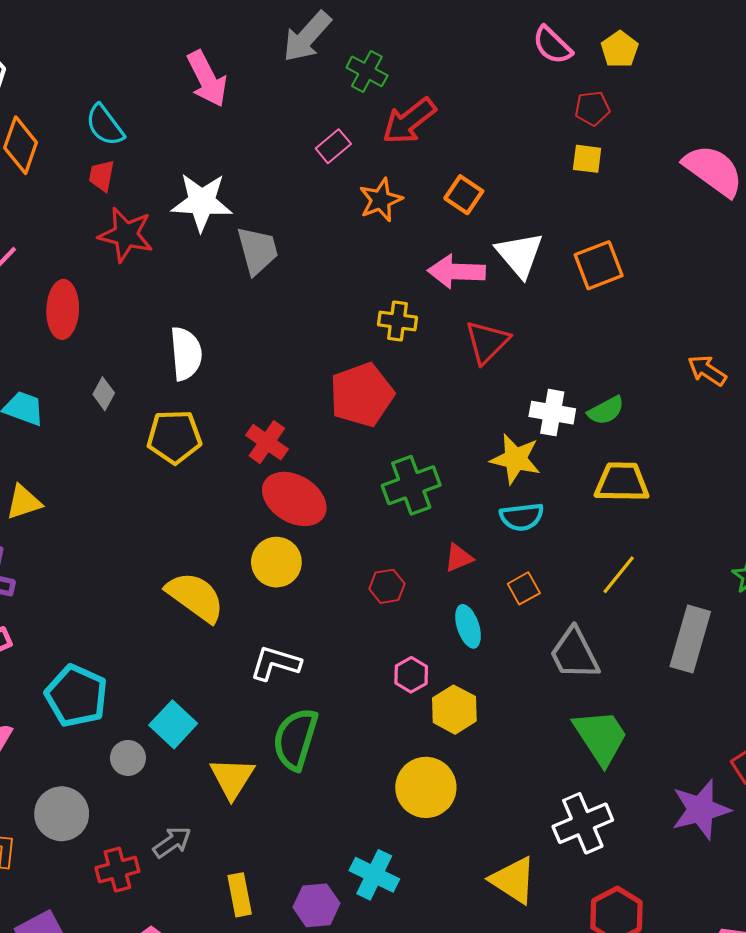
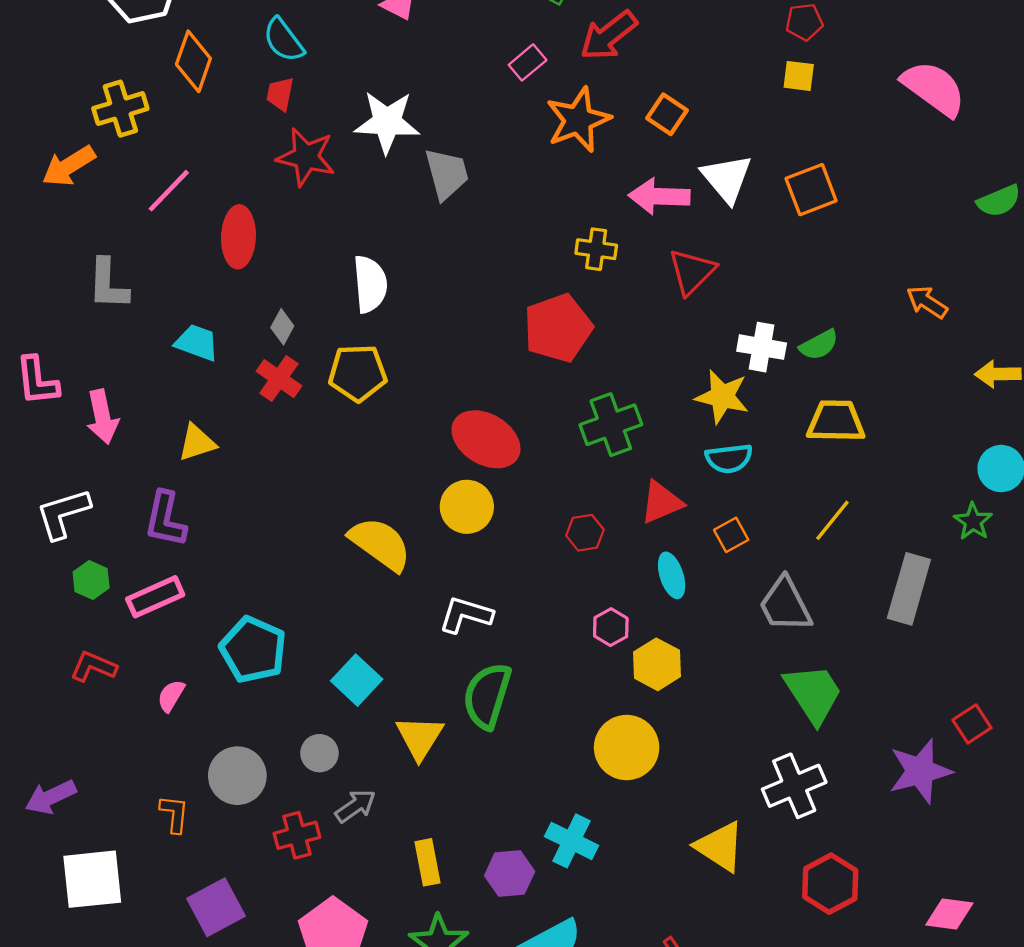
orange star: (381, 200) -> (578, 120), size x1.4
red cross: (267, 442) -> (279, 379), moved
red triangle: (459, 558) -> (661, 502), size x1.4
gray circle: (128, 758) -> (319, 753), moved

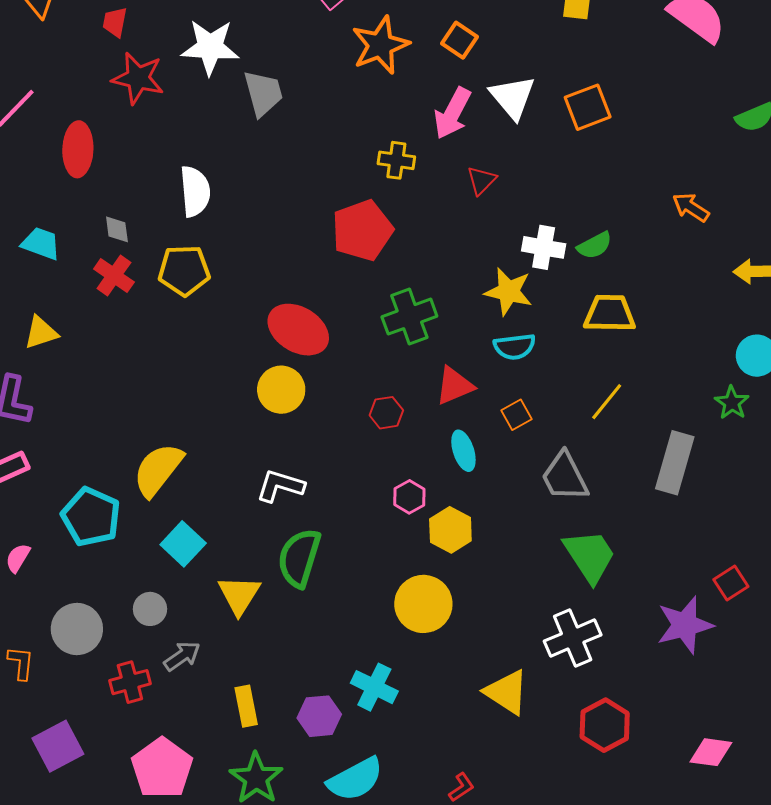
pink arrow: (659, 196) -> (452, 113), turned -64
red triangle: (692, 272) -> (481, 180), size x0.7
gray diamond: (282, 327) -> (117, 229), turned -36
yellow semicircle: (380, 544) -> (158, 470), moved, turned -88

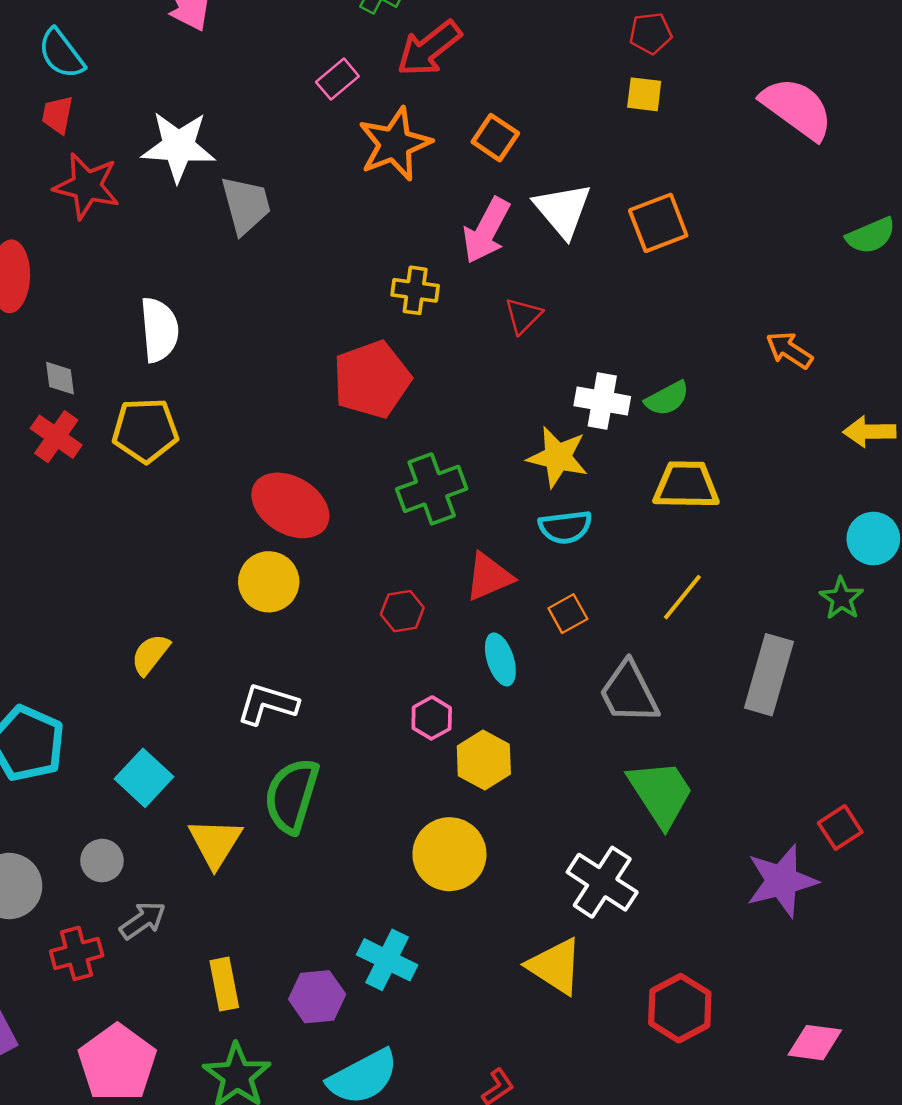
yellow semicircle: (158, 470) -> (150, 654), moved, size x0.6
white cross: (573, 638) -> (602, 882), moved, turned -34

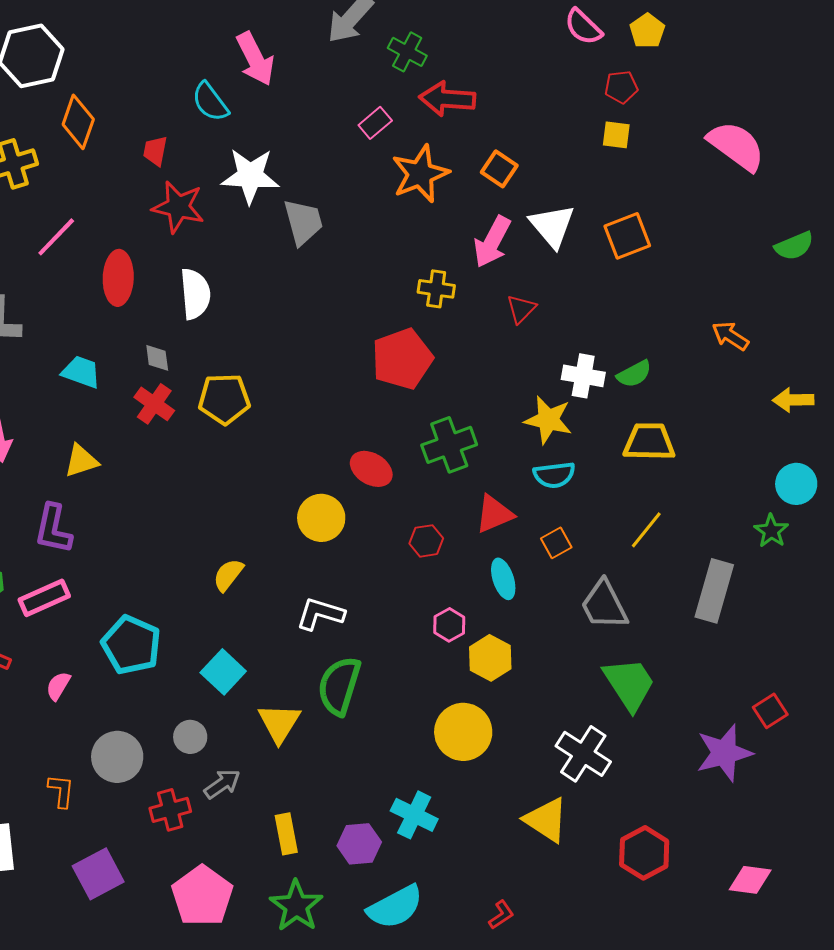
red arrow: (429, 48) -> (447, 99), turned 42
cyan semicircle: (61, 54) -> (210, 102), moved
white semicircle: (159, 330) -> (195, 294), moved
red ellipse: (290, 505) -> (371, 469), moved, size x0.7

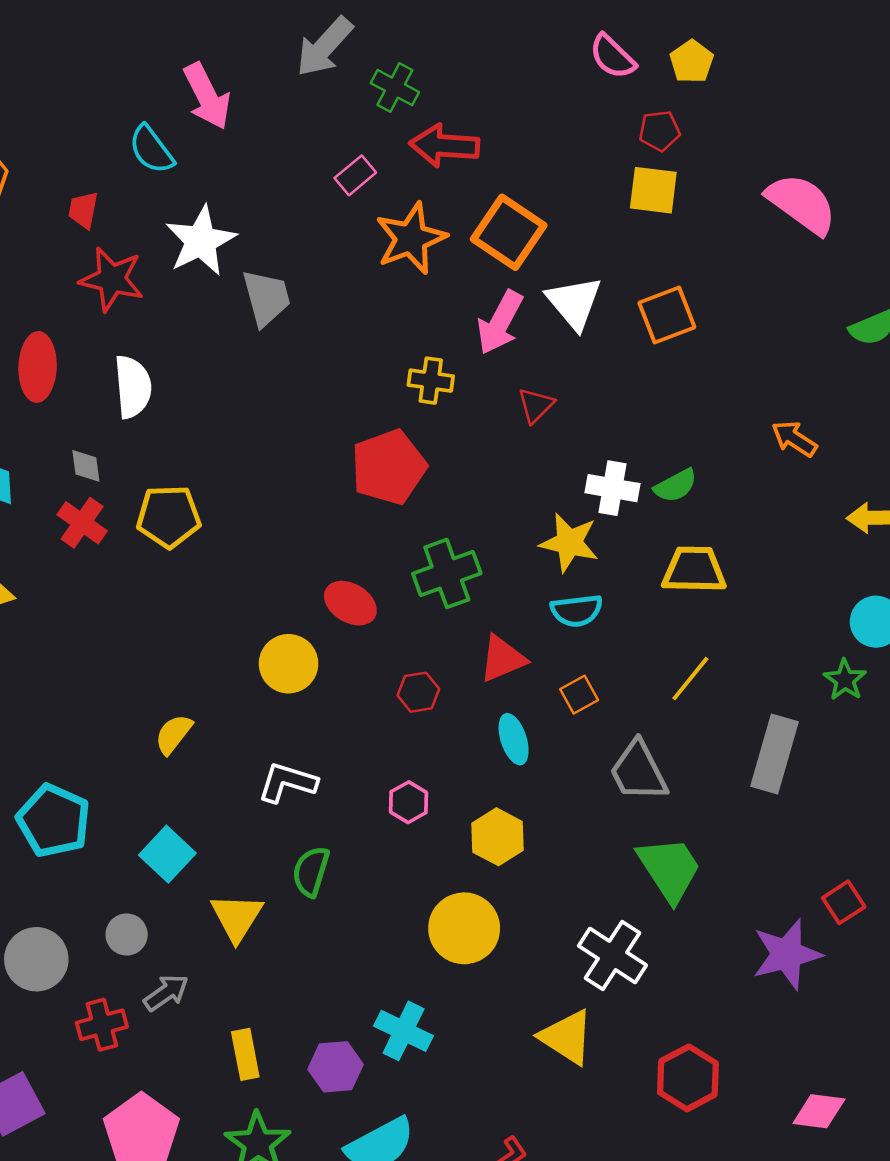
yellow square: (616, 135) -> (653, 190), size x1.4
orange square: (499, 169) -> (509, 232), size x1.6
white star: (250, 176) -> (201, 241), turned -30
pink hexagon: (449, 625) -> (408, 802), moved
green semicircle: (339, 686) -> (311, 871), size x0.7

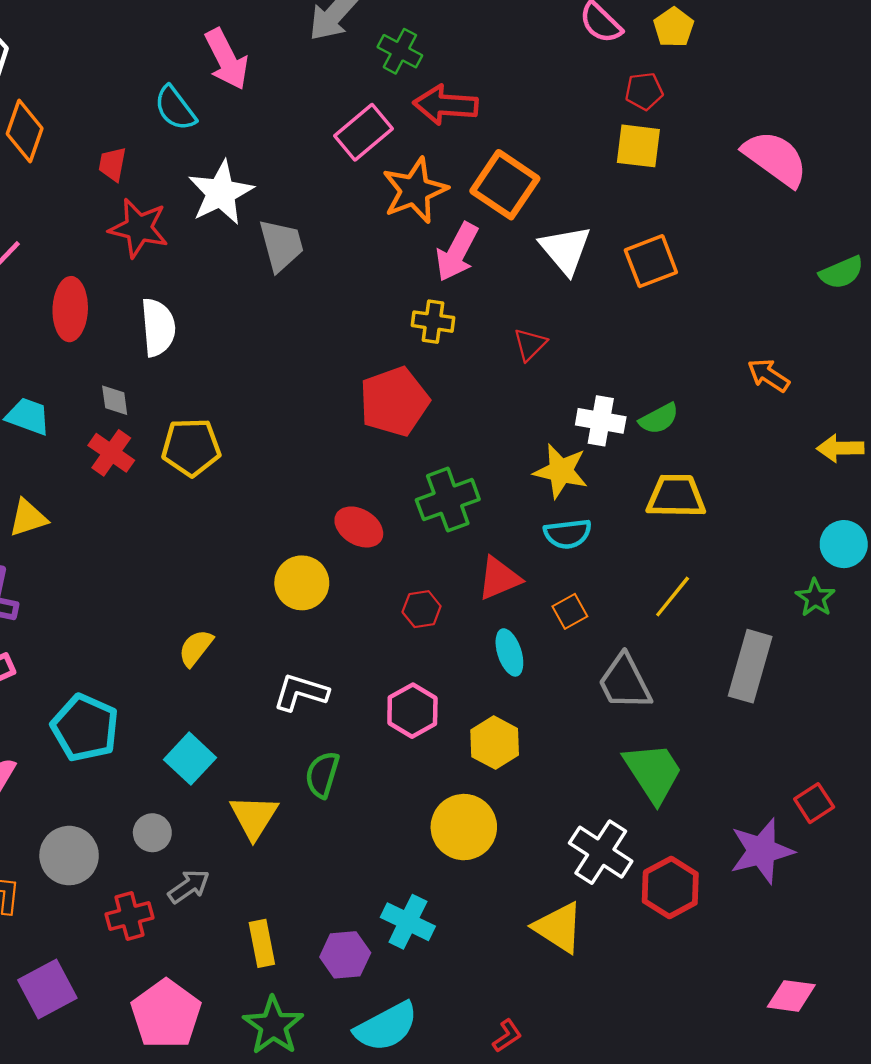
pink rectangle: (355, 175) -> (363, 132), size x1.5
pink arrow: (500, 322) -> (457, 252), moved
pink hexagon: (408, 802) -> (412, 711), size x1.4
red hexagon: (688, 1078) -> (670, 887), moved

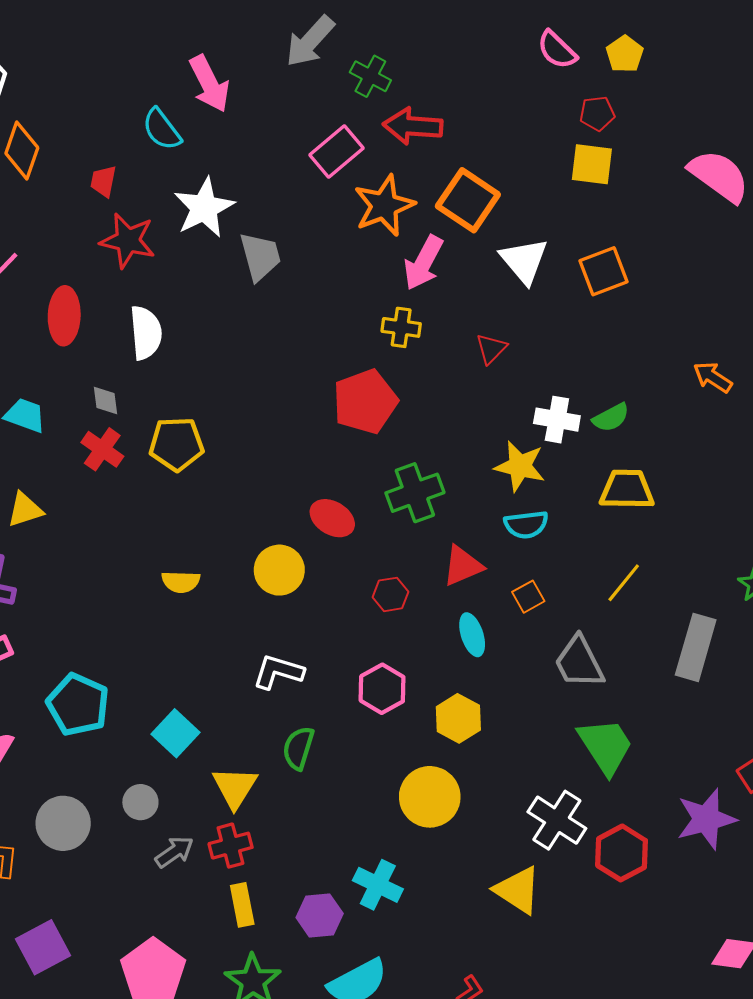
yellow semicircle: (196, 648) -> (181, 582), moved, turned -126
red cross: (130, 916) -> (231, 846), moved

